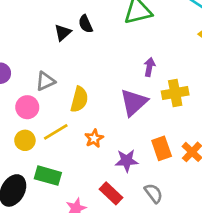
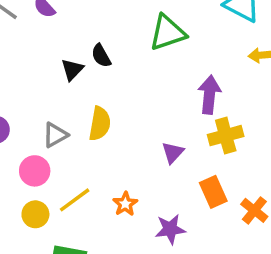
purple arrow: (149, 67) -> (209, 95), moved, size x1.5
yellow semicircle: (79, 99) -> (100, 124), moved
purple triangle: (134, 102) -> (173, 152), size x0.6
orange rectangle: (162, 148) -> (213, 192), moved

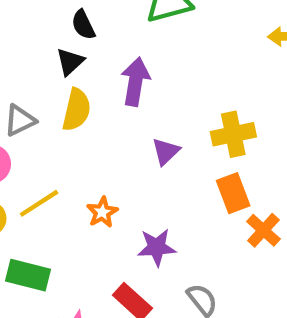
black triangle: (72, 70) -> (70, 62), moved
purple arrow: (209, 95) -> (135, 82), moved
orange rectangle: (213, 192) -> (233, 193), moved

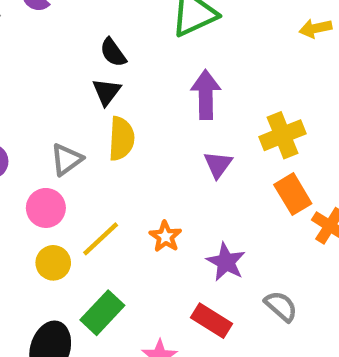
purple arrow: (135, 82) -> (206, 95), moved
purple star: (157, 247) -> (226, 262), turned -30
green rectangle: (28, 275) -> (102, 313), turned -51

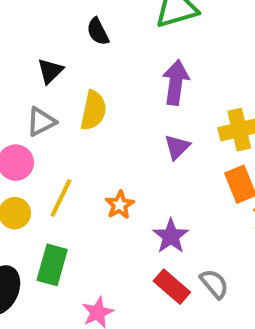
black triangle: (106, 92) -> (50, 71), moved
yellow line: (101, 239) -> (61, 198), turned -30
green rectangle: (102, 313) -> (52, 265), turned -36
red rectangle: (212, 321) -> (172, 287), moved

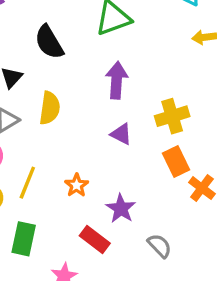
black semicircle: (98, 32) -> (49, 42), size x1.5
purple triangle: (177, 147) -> (121, 134), turned -45
red rectangle: (172, 287) -> (95, 239), moved

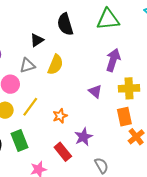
purple arrow: (117, 80) -> (113, 60), moved
green rectangle: (24, 239) -> (19, 140), turned -48

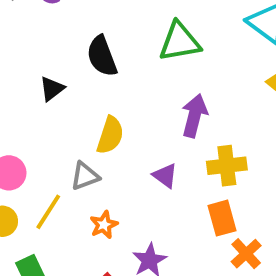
gray triangle: (27, 65) -> (85, 176), moved
yellow semicircle: (55, 65) -> (110, 135), moved

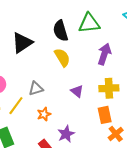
black semicircle: (102, 56) -> (60, 31), moved
black triangle: (52, 89) -> (22, 43), size x1.6
purple arrow: (194, 116) -> (104, 54), moved
yellow semicircle: (110, 135) -> (62, 57), moved, turned -54

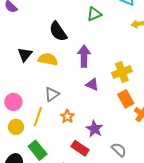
green triangle: (89, 23) -> (94, 14), moved, size x0.7
black triangle: (22, 43) -> (25, 54), size x0.7
purple arrow: (104, 54) -> (84, 56), moved
yellow semicircle: (62, 57) -> (48, 59), moved, turned -30

